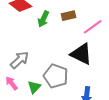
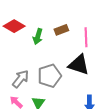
pink line: (93, 27) -> (86, 37), turned -48
gray pentagon: (56, 76) -> (49, 76), moved, turned -30

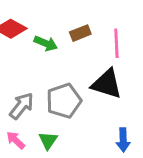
green arrow: (38, 37) -> (46, 43), turned -84

